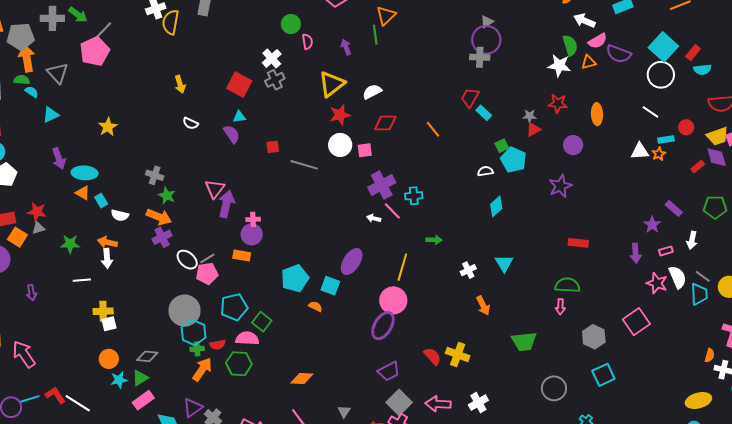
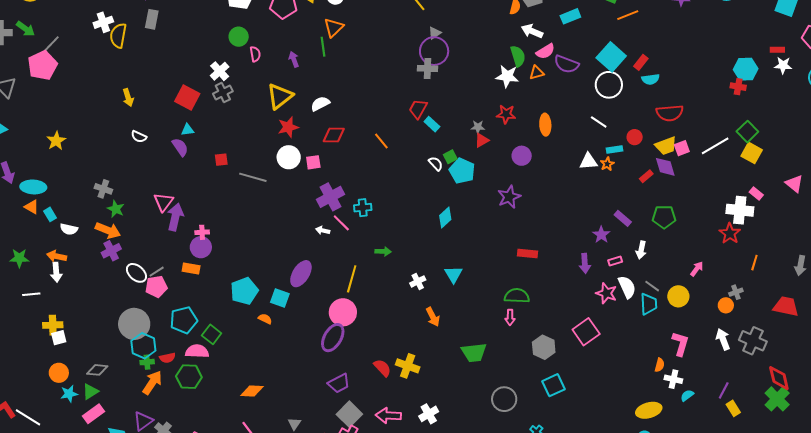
white semicircle: (485, 171) -> (436, 164), moved, turned 56

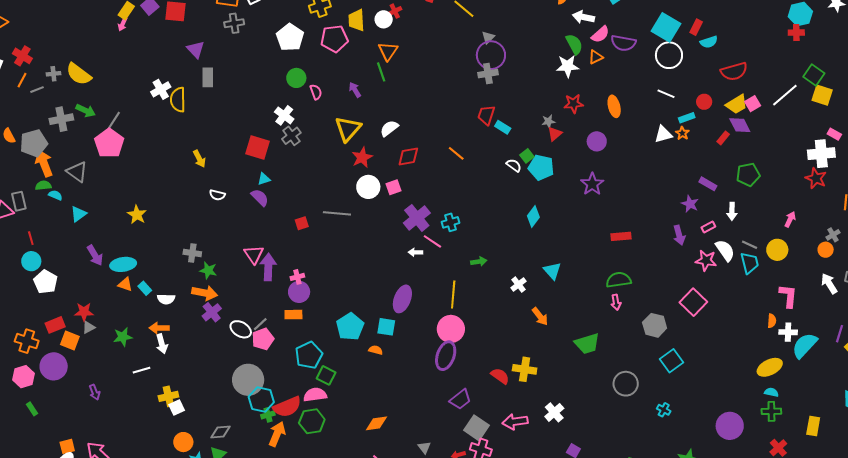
red square: (221, 160) -> (302, 223), moved
cyan pentagon: (184, 320) -> (309, 355), moved
red semicircle: (167, 358) -> (287, 407), size x1.8
cyan semicircle: (687, 395) -> (805, 345), size x2.0

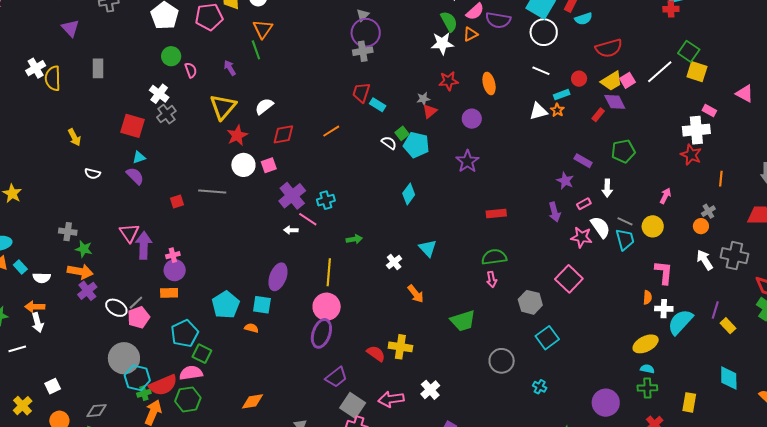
gray rectangle: (208, 77) -> (98, 68), moved
orange line: (456, 153) -> (331, 131), turned -72
yellow cross: (168, 396) -> (23, 406), moved, turned -30

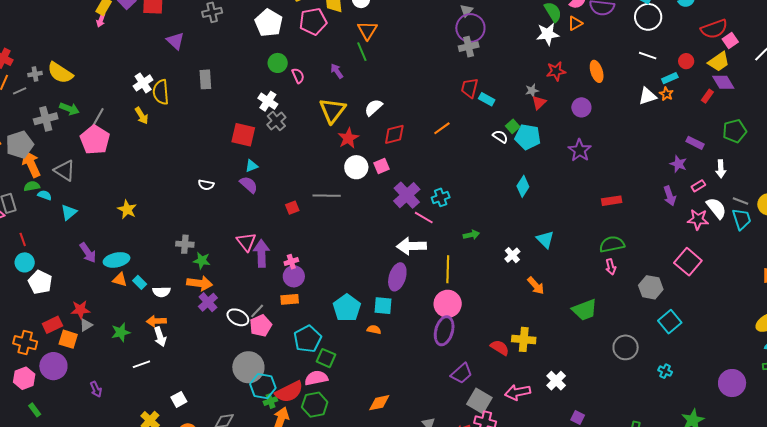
pink square: (628, 80) -> (730, 40), moved
yellow arrow: (74, 137) -> (142, 116), moved
white arrow: (291, 230) -> (411, 246), moved, size x2.0

